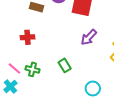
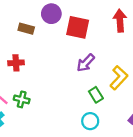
green rectangle: (65, 65) -> (96, 95), moved

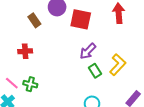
brown rectangle: (26, 29) -> (34, 20), turned 40
green rectangle: (96, 95) -> (95, 71), moved

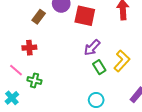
brown rectangle: (34, 20) -> (39, 17), turned 72
pink line: (12, 83) -> (16, 70), moved

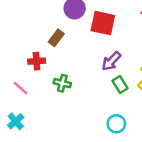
brown rectangle: (39, 17) -> (56, 38), moved
green cross: (34, 80) -> (62, 83), moved

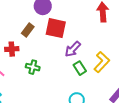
red square: (103, 23) -> (56, 28), moved

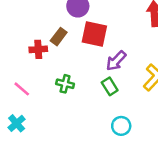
red cross: (12, 49) -> (38, 49), moved
green rectangle: (80, 68) -> (110, 86), moved

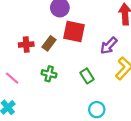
brown rectangle: (59, 37) -> (49, 43), moved
purple arrow: (116, 61) -> (109, 46), moved

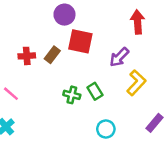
green cross: (49, 74) -> (72, 95), moved

